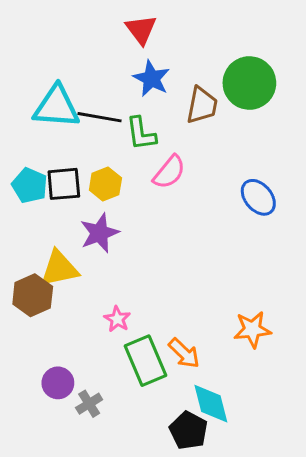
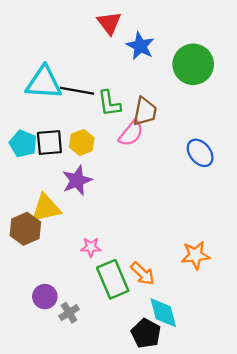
blue star: (151, 79) -> (140, 46), moved
brown trapezoid: (202, 105) -> (145, 111), moved
pink star: (117, 319) -> (91, 247), turned -30

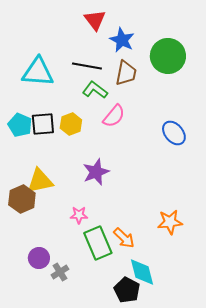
black line: (77, 91) -> (87, 66), moved
green L-shape: (109, 103) -> (95, 90), turned 135
brown trapezoid: (145, 111) -> (126, 73), moved
purple star: (77, 180) -> (96, 172), moved

